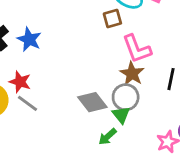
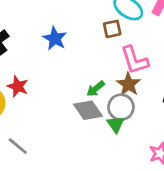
blue star: (29, 39) -> (55, 38), moved
gray line: (27, 103) -> (18, 146), moved
green arrow: (107, 137) -> (96, 89), moved

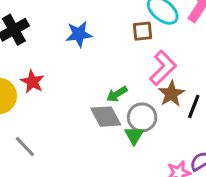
blue star: (55, 38) -> (79, 34), turned 30
pink L-shape: (135, 60) -> (163, 68), turned -124
brown star: (129, 84) -> (171, 94), moved

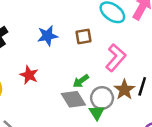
brown square: (142, 31) -> (84, 36), moved
red star: (32, 82) -> (29, 75), moved
brown star: (171, 94) -> (124, 90), moved

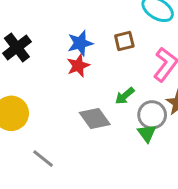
red star: (29, 75) -> (78, 66), moved, turned 30
gray diamond: (73, 99) -> (95, 119), moved

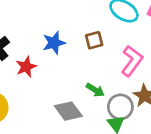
red star: (78, 66) -> (26, 67), moved
green arrow: (125, 96) -> (95, 90), turned -108

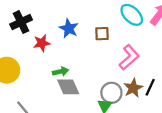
blue star: (54, 43) -> (69, 28), turned 30
green arrow: (95, 90) -> (61, 72), moved, turned -56

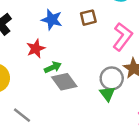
red star: (42, 43) -> (36, 49), moved

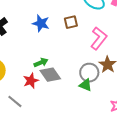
red star: (36, 49) -> (31, 81), moved
green triangle: (107, 94) -> (86, 85), turned -32

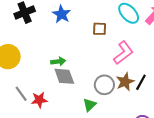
blue star: (41, 23) -> (61, 14), moved
red star: (31, 81) -> (39, 100), moved
green triangle: (86, 85) -> (90, 105), moved, turned 40

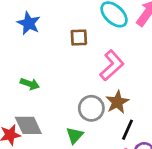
green arrow: (58, 61) -> (30, 84), turned 32
gray diamond: (64, 76) -> (28, 125), moved
black line: (141, 82) -> (127, 130), moved

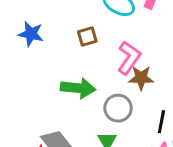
green arrow: (30, 84) -> (78, 88), moved, size x1.6
brown star: (117, 102) -> (141, 78), moved, turned -30

